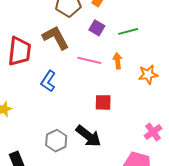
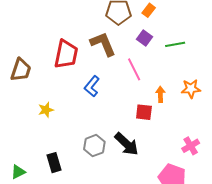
pink line: (89, 60) -> (134, 69), turned 45
orange arrow: (118, 61) -> (160, 94), moved

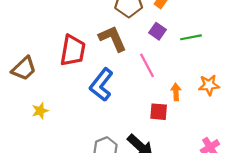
brown trapezoid: (21, 70) -> (24, 69), turned 30
blue L-shape: (92, 86) -> (101, 85), size x1.4
yellow star: (46, 110) -> (40, 111), moved

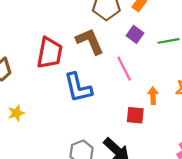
blue L-shape: (101, 85) -> (78, 88), turned -52

